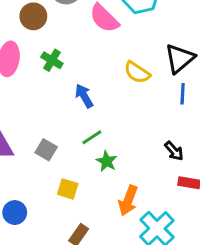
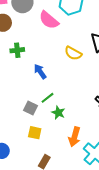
green cross: (52, 60) -> (17, 50), turned -32
gray square: (46, 150) -> (31, 108), moved

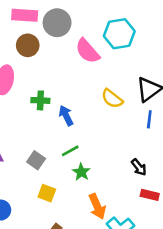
green cross: (17, 50) -> (40, 100), moved
gray square: (31, 108) -> (36, 160), moved
orange arrow: (74, 137) -> (97, 206), turned -48

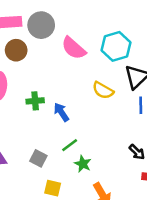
cyan hexagon: (119, 34) -> (116, 46), moved

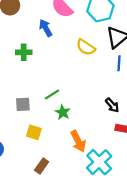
blue arrow: (61, 112) -> (46, 28), moved
gray square: (38, 158) -> (23, 104), turned -35

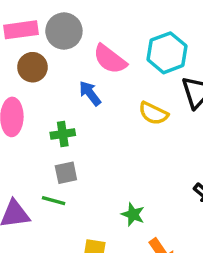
green line: (52, 94) -> (54, 201), moved, turned 56
gray square: (23, 104) -> (66, 173), moved

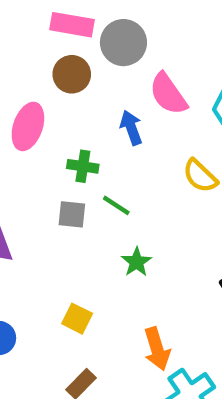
green line: (54, 201) -> (116, 205), moved
green star: (133, 214) -> (137, 262), moved

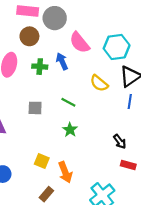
green cross: (83, 166) -> (40, 67), moved
green line: (116, 205) -> (68, 102), moved
orange arrow: (157, 349) -> (65, 172), moved

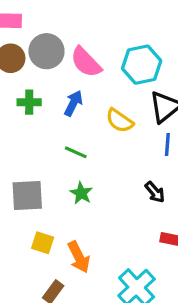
gray circle: (55, 18) -> (46, 51), moved
blue arrow: (62, 61) -> (73, 103), moved, turned 56
gray square: (35, 108) -> (27, 196), moved, size x1.5
black arrow: (120, 141) -> (155, 192), moved

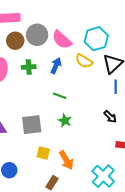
yellow semicircle: (119, 121) -> (84, 61), moved

